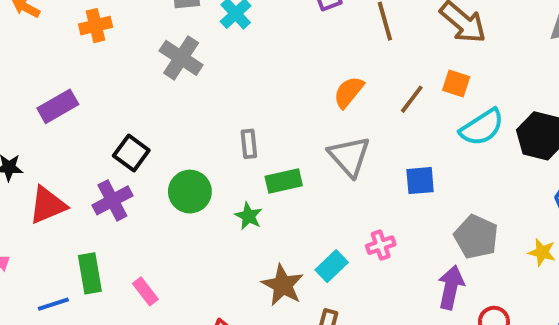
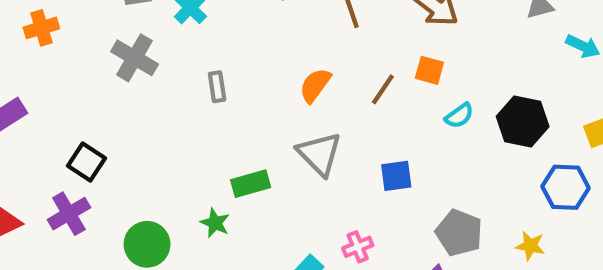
cyan semicircle: (482, 127) -> (459, 116), size x0.6
gray rectangle: (249, 144) -> (217, 87), moved
green circle: (190, 192) -> (147, 244), moved

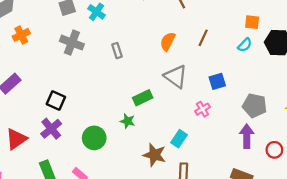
orange square: (429, 70) -> (252, 22), moved
pink cross: (358, 247) -> (202, 109), moved

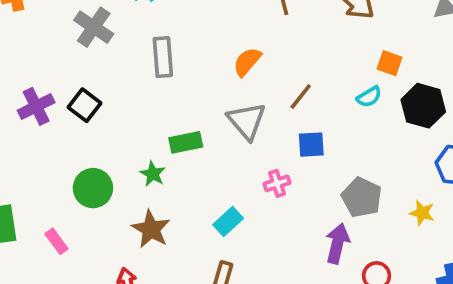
brown line: (203, 38) -> (301, 97), moved
gray rectangle: (117, 51) -> (163, 57), size x1.5
black square: (56, 100) -> (84, 105), moved
purple cross: (51, 129) -> (36, 106), moved
brown star: (154, 155) -> (151, 229), moved

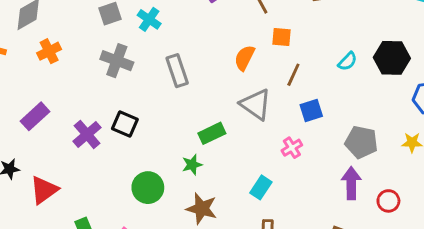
orange square: (389, 63) -> (282, 37), moved
green star: (153, 174) -> (192, 165), turned -30

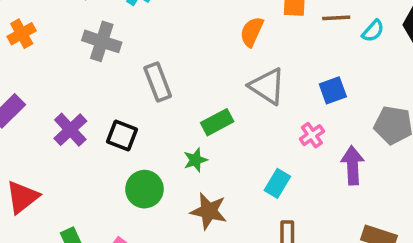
gray rectangle: (177, 71) -> (158, 82), moved
brown line: (293, 75) -> (336, 18), moved, turned 65
black square: (125, 124) -> (122, 136), moved
purple arrow: (351, 183) -> (353, 165), moved

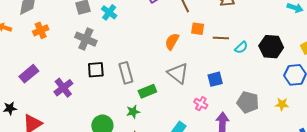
gray rectangle: (158, 82) -> (126, 73), moved
pink cross: (312, 135) -> (201, 104), turned -32
black square: (122, 136) -> (96, 70), moved, turned -30

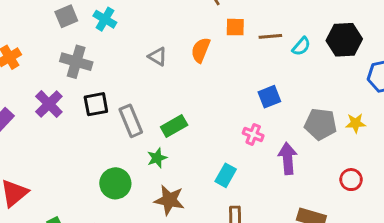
gray rectangle: (126, 73) -> (131, 121), moved
gray triangle: (178, 73) -> (158, 57), moved, size x0.6
purple cross: (63, 88) -> (49, 104), moved
yellow star: (282, 104) -> (356, 123), moved

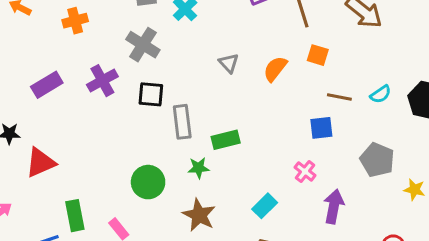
brown line: (270, 36) -> (339, 97), moved
blue square: (269, 97) -> (321, 128), moved
gray pentagon: (321, 124) -> (377, 160), moved

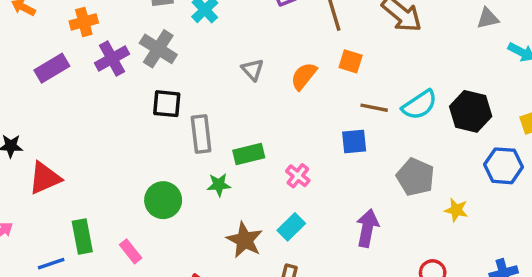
purple cross: (102, 81) -> (112, 59), moved
purple rectangle: (47, 85) -> (52, 68), moved
cyan semicircle: (381, 94) -> (420, 105), size x1.5
pink cross: (305, 171) -> (298, 176), moved
brown star: (199, 215) -> (245, 240), moved

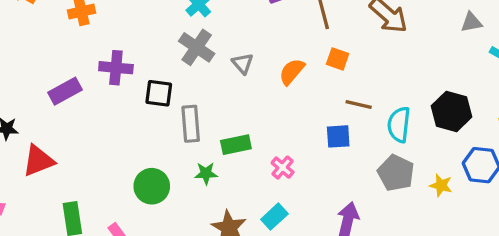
gray cross: (158, 49) -> (197, 47), moved
purple cross: (112, 59) -> (116, 68), moved, turned 32
purple rectangle: (52, 68) -> (65, 91), moved
cyan semicircle: (420, 105) -> (399, 125), moved, turned 128
yellow star: (456, 210) -> (441, 185), moved

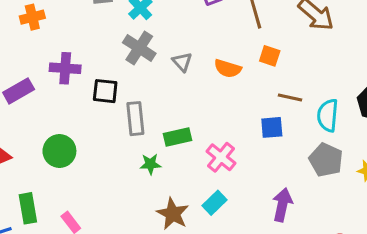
orange semicircle: (292, 72) -> (228, 68), turned -112
pink cross: (283, 168) -> (221, 157), size x1.4
green circle: (152, 186) -> (59, 151), moved

